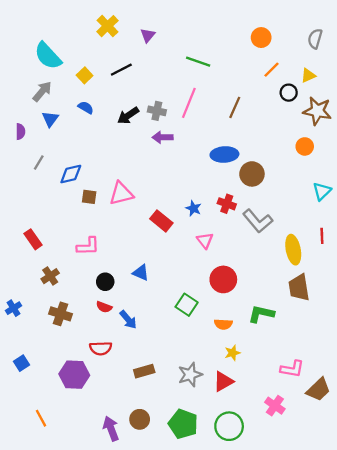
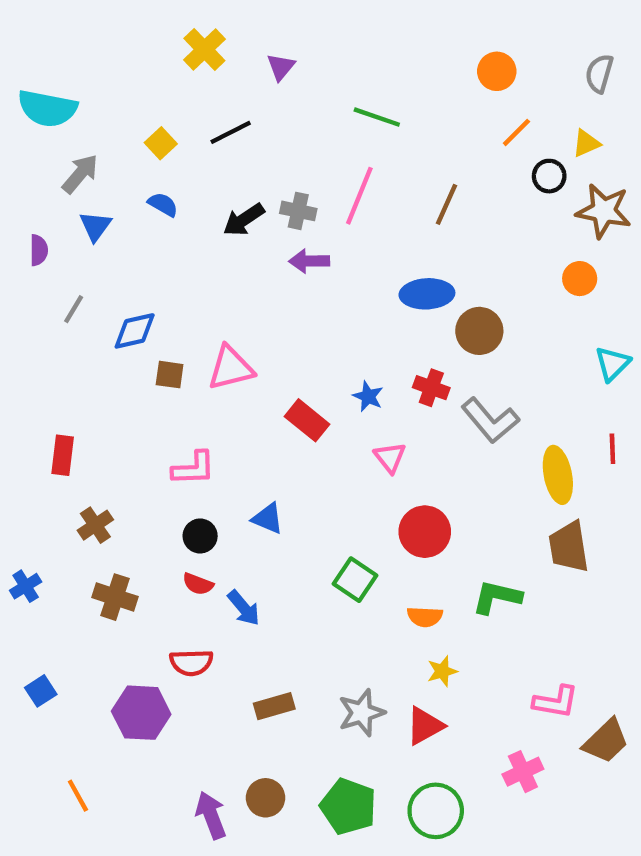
cyan semicircle: (48, 56) -> (47, 108), moved, turned -36
red rectangle: (33, 239) -> (63, 455), turned 42
pink L-shape: (88, 246) -> (194, 468), moved
pink cross: (275, 406) -> (523, 772), turned 30

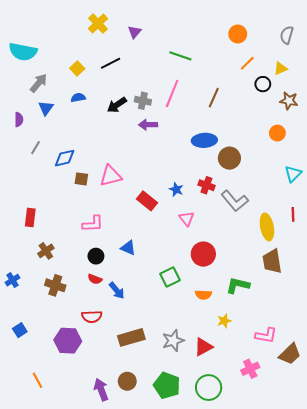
blue semicircle: (163, 204) -> (78, 98), turned -40
brown star: (604, 211) -> (289, 101), size x0.7
green square: (355, 580) -> (170, 277), turned 30
yellow star: (442, 671) -> (224, 321), moved
brown rectangle: (274, 706) -> (131, 337), size x1.4

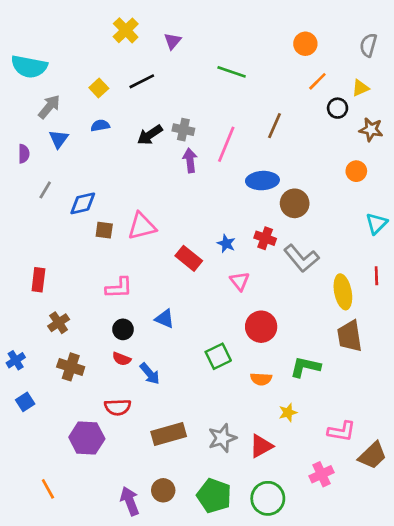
pink line: (172, 93) -> (226, 144), moved
purple arrow: (148, 125) -> (190, 160), turned 84
blue square: (20, 330) -> (25, 402), moved

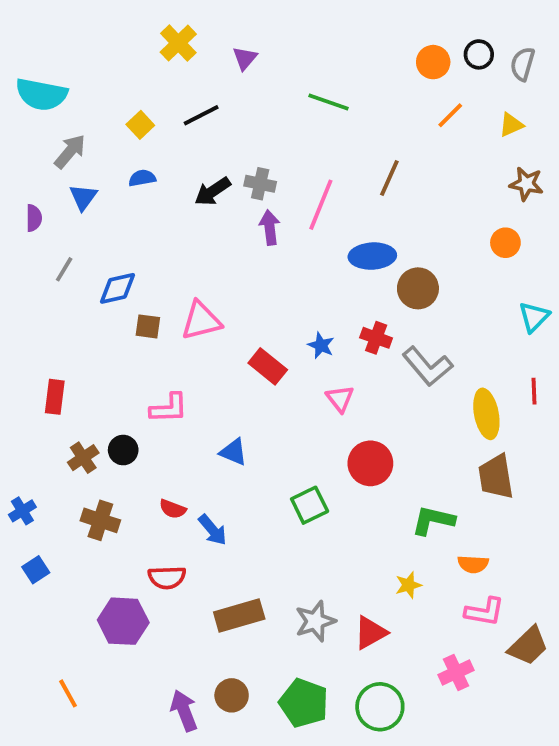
black circle: (338, 108) -> (479, 54), moved
black circle: (123, 329) -> (123, 450), moved
orange semicircle: (261, 379) -> (473, 564), moved

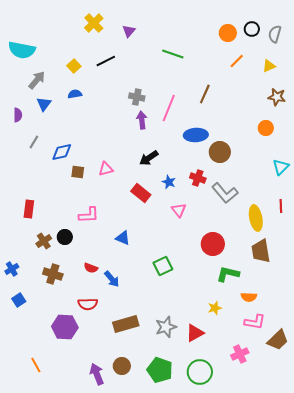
black arrow: (213, 191) -> (149, 158), moved
pink triangle: (201, 321) -> (106, 169), size x0.7
red circle: (370, 463) -> (213, 244), moved

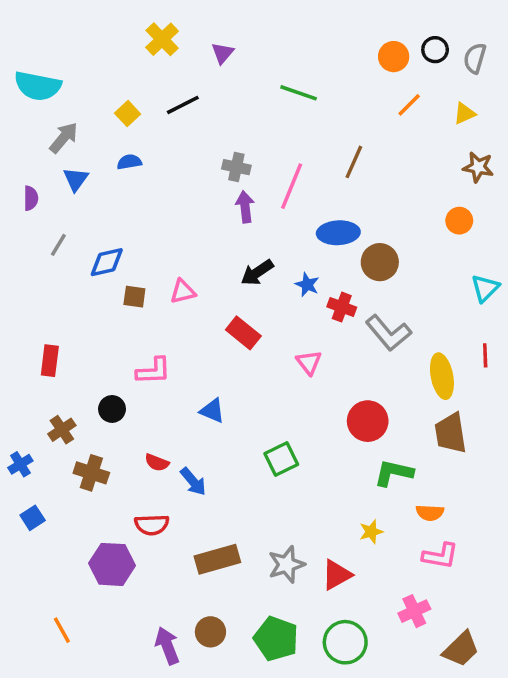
blue star: (169, 182) -> (307, 285), moved
brown cross: (44, 241) -> (62, 430), moved
brown trapezoid: (278, 340) -> (461, 649), moved

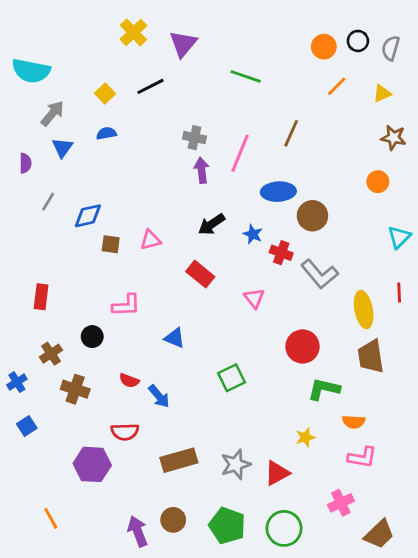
purple triangle: (223, 53) -> (183, 44), size x1.5

